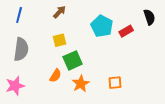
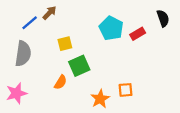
brown arrow: (59, 12) -> (49, 13), moved
blue line: (19, 15) -> (30, 23), moved, turned 35
orange star: (81, 84) -> (100, 99), moved

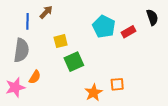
blue line: (30, 23) -> (28, 21), turned -49
orange semicircle: (60, 82) -> (35, 77), moved

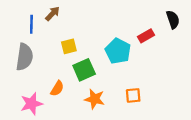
cyan pentagon: (104, 27) -> (118, 51), moved
orange semicircle: (35, 77) -> (57, 88), moved
pink star: (15, 87) -> (31, 104), moved
orange star: (93, 93) -> (95, 99), moved, turned -30

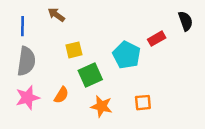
brown arrow: (52, 14) -> (56, 15), turned -98
blue line: (31, 24) -> (22, 26), moved
pink star: (31, 104) -> (28, 98), moved

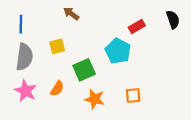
brown arrow: (56, 15) -> (71, 14), moved
red rectangle: (157, 39) -> (137, 26), moved
yellow square: (74, 50) -> (57, 46), moved
pink star: (28, 98) -> (26, 91), turned -30

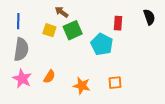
red rectangle: (137, 26) -> (118, 23), turned -56
yellow square: (57, 46) -> (49, 30), moved, turned 32
green square: (84, 70) -> (73, 30), moved

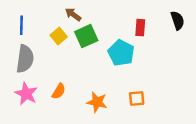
yellow square: (49, 30) -> (59, 36), turned 32

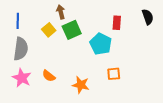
brown arrow: (73, 14) -> (61, 12), turned 40
orange semicircle: (59, 91) -> (49, 76), turned 96
orange square: (137, 98) -> (114, 74), moved

